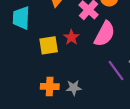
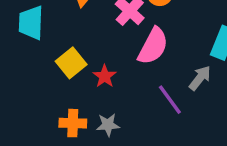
red star: (71, 37) -> (105, 76), moved
yellow square: (49, 45) -> (71, 63), turned -30

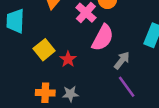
gray arrow: (200, 78) -> (122, 60), moved
purple line: (170, 100) -> (127, 87), moved

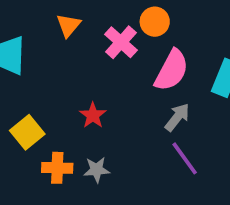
pink semicircle: (103, 38) -> (172, 70), moved
yellow square: (44, 50) -> (27, 132), moved

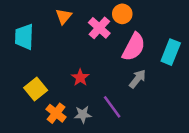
purple line: (185, 158) -> (112, 107), moved
orange cross: (57, 168) -> (56, 113), turned 36

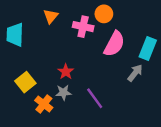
pink cross: (99, 28) -> (83, 27), turned -30
gray arrow: (138, 79) -> (135, 73), moved
gray star: (83, 114) -> (63, 92), moved

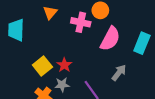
gray arrow: (135, 73) -> (119, 73), moved
yellow square: (25, 82) -> (42, 66), moved

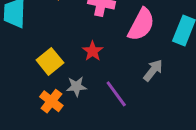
red star: (64, 65) -> (93, 51), moved

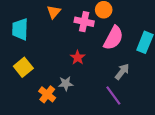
yellow square: (50, 61) -> (23, 67), moved
purple line: (116, 94) -> (113, 96), moved

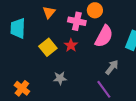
red star: (78, 58) -> (71, 45), moved
yellow square: (23, 67) -> (48, 47), moved
orange cross: (47, 94) -> (22, 88), moved

